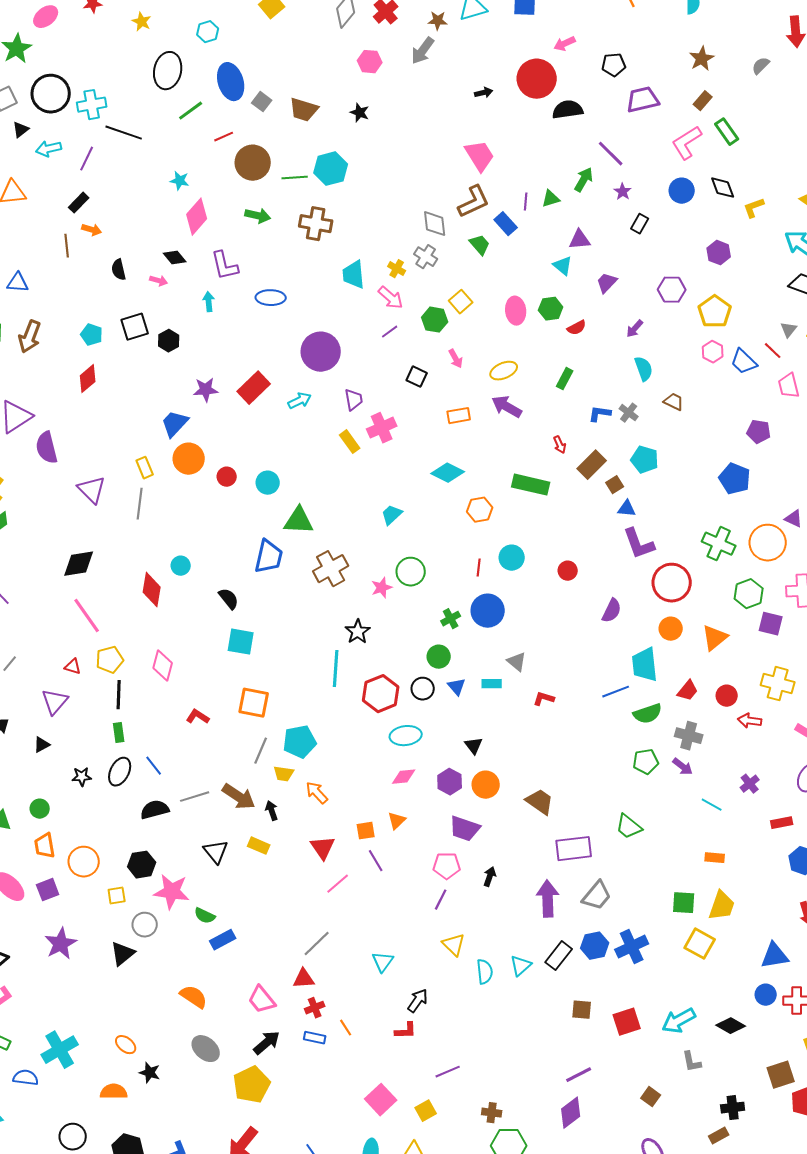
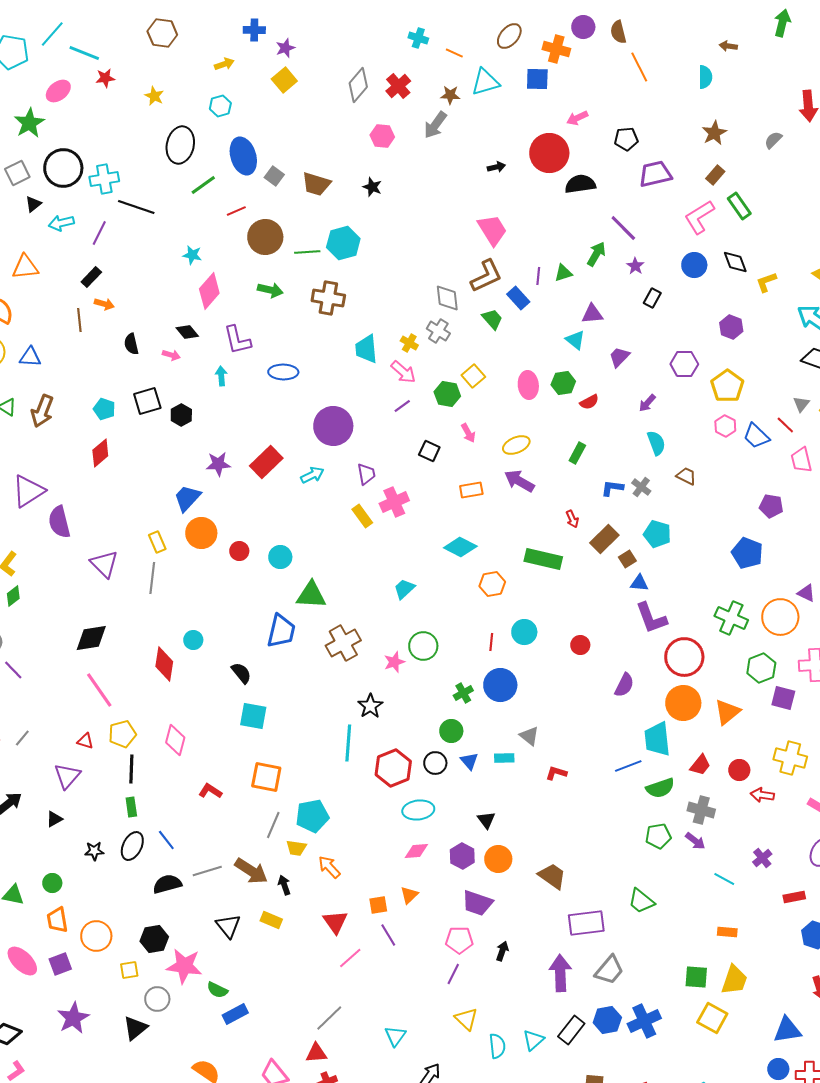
orange circle: (671, 629) -> (683, 703), size x1.5

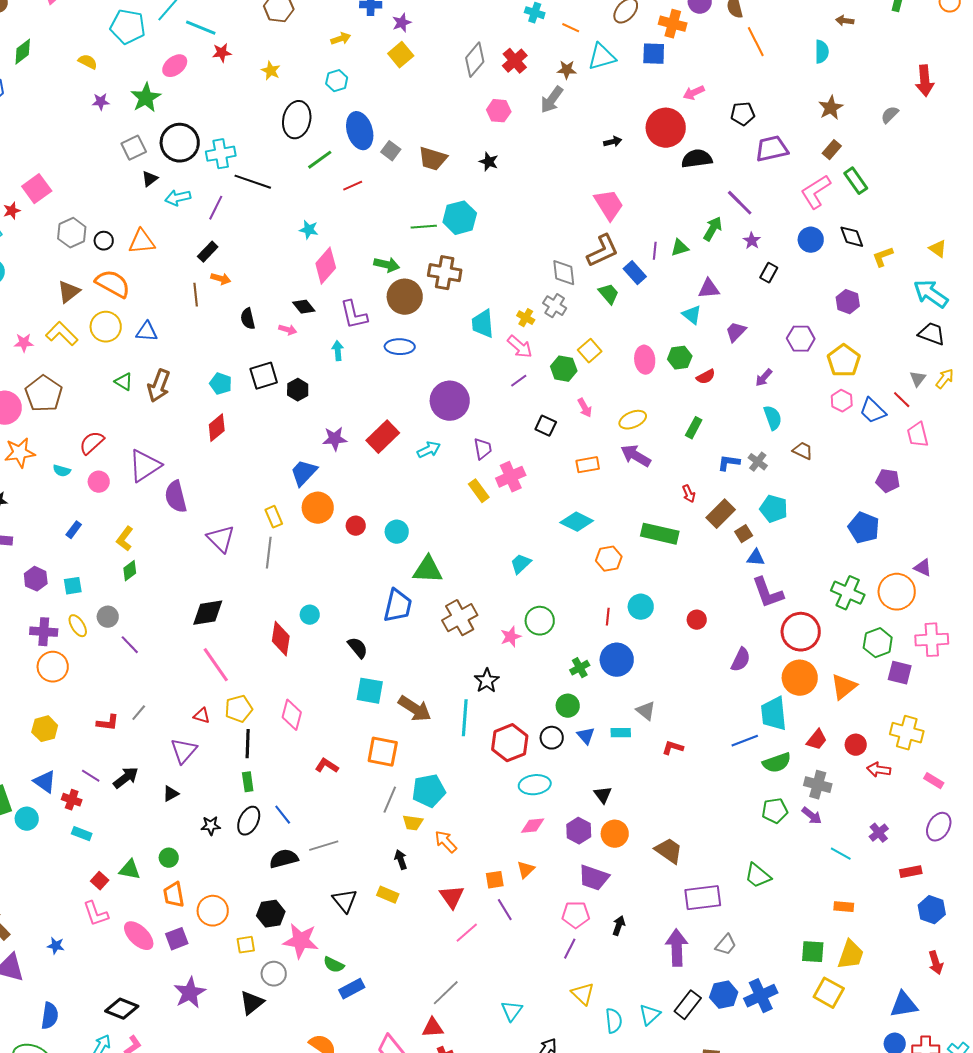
brown circle: (265, 237) -> (405, 297), moved
brown arrow: (251, 871) -> (415, 709), moved
gray trapezoid: (609, 970) -> (726, 945), size x0.7

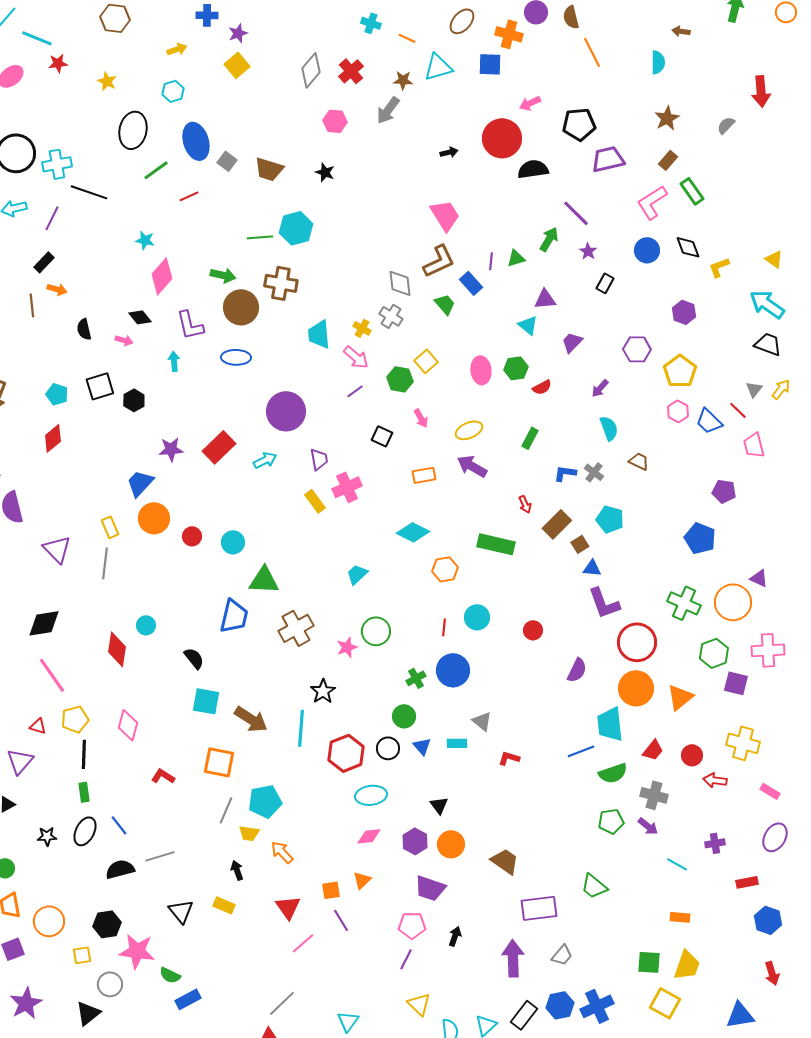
black pentagon: (743, 114) -> (579, 124), size x1.4
purple cross: (879, 833) -> (715, 843), turned 30

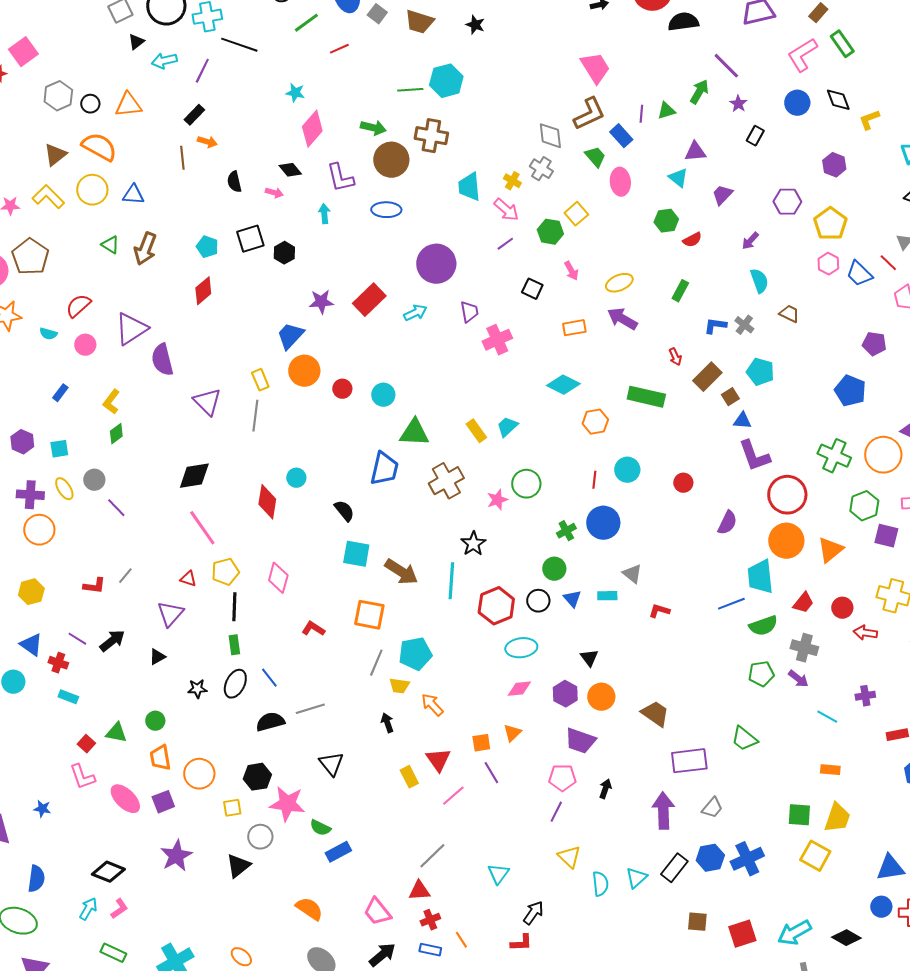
pink ellipse: (481, 370) -> (620, 182), moved
yellow rectangle: (315, 501) -> (476, 431), moved
yellow rectangle: (224, 905) -> (409, 777), moved, turned 40

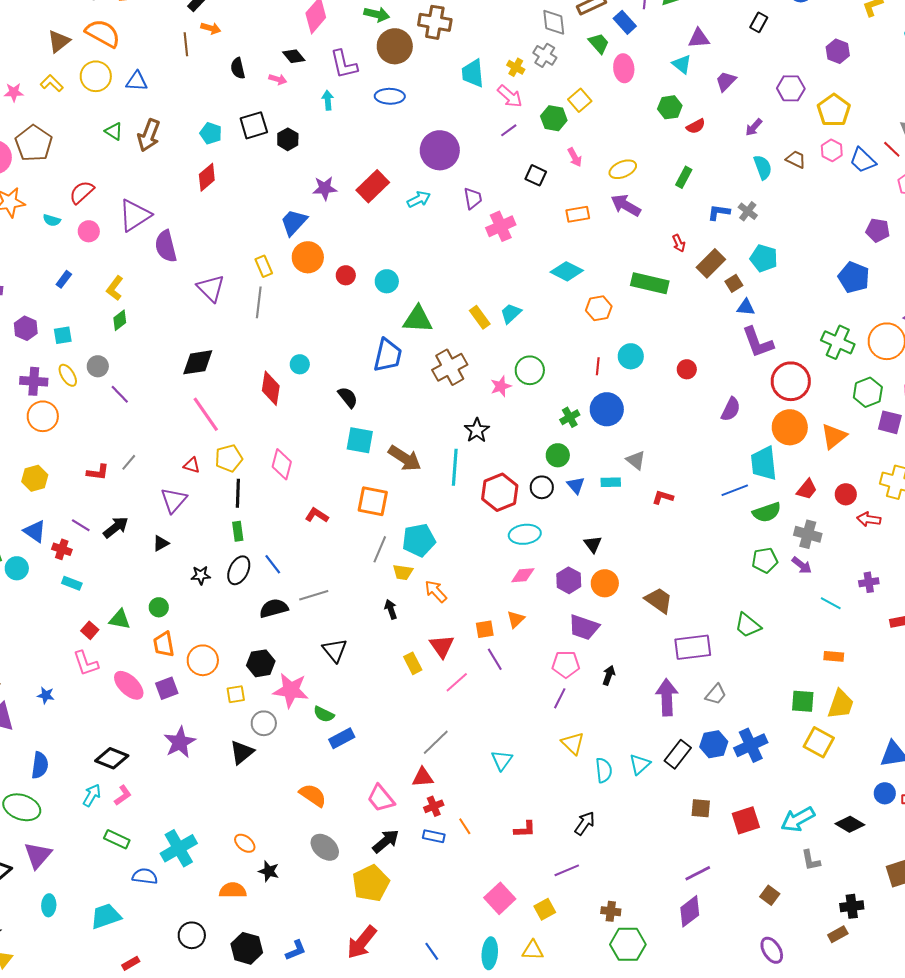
yellow L-shape: (48, 197) -> (52, 83), size x0.7
brown trapezoid: (789, 314) -> (796, 159), moved
black arrow: (533, 913) -> (585, 823), moved

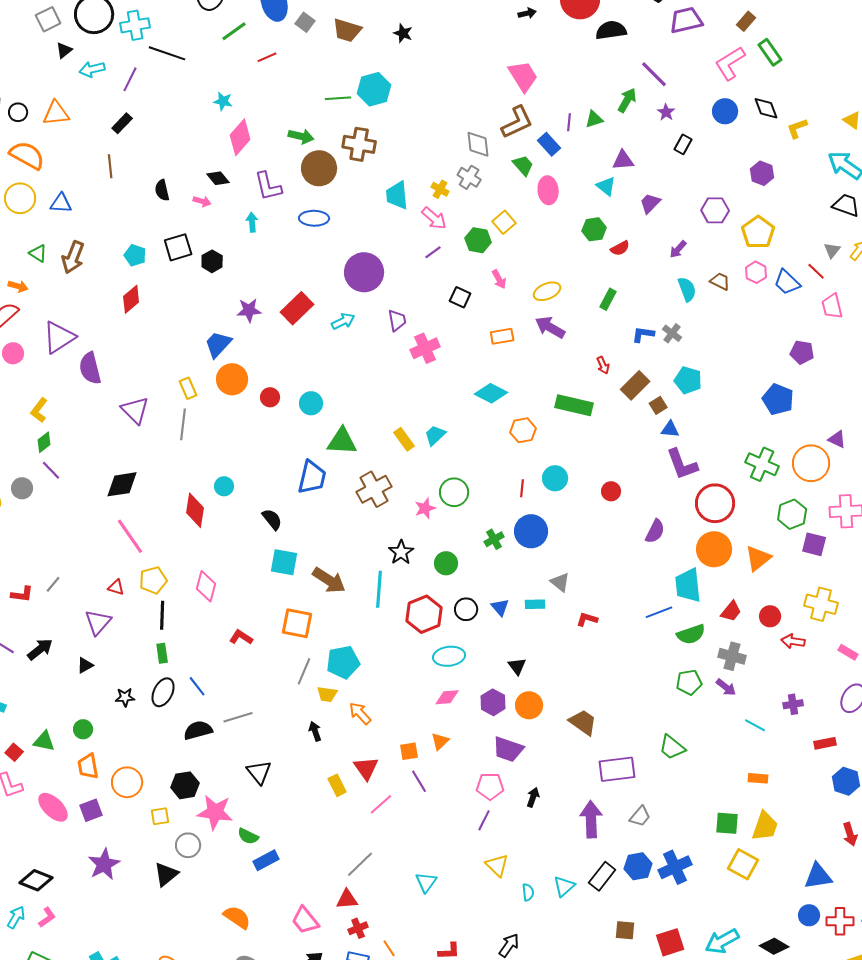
orange arrow: (211, 28) -> (18, 286), moved
purple line: (120, 394) -> (51, 470), moved
green circle: (558, 455) -> (446, 563), moved
cyan semicircle: (604, 770) -> (528, 892), size x0.7

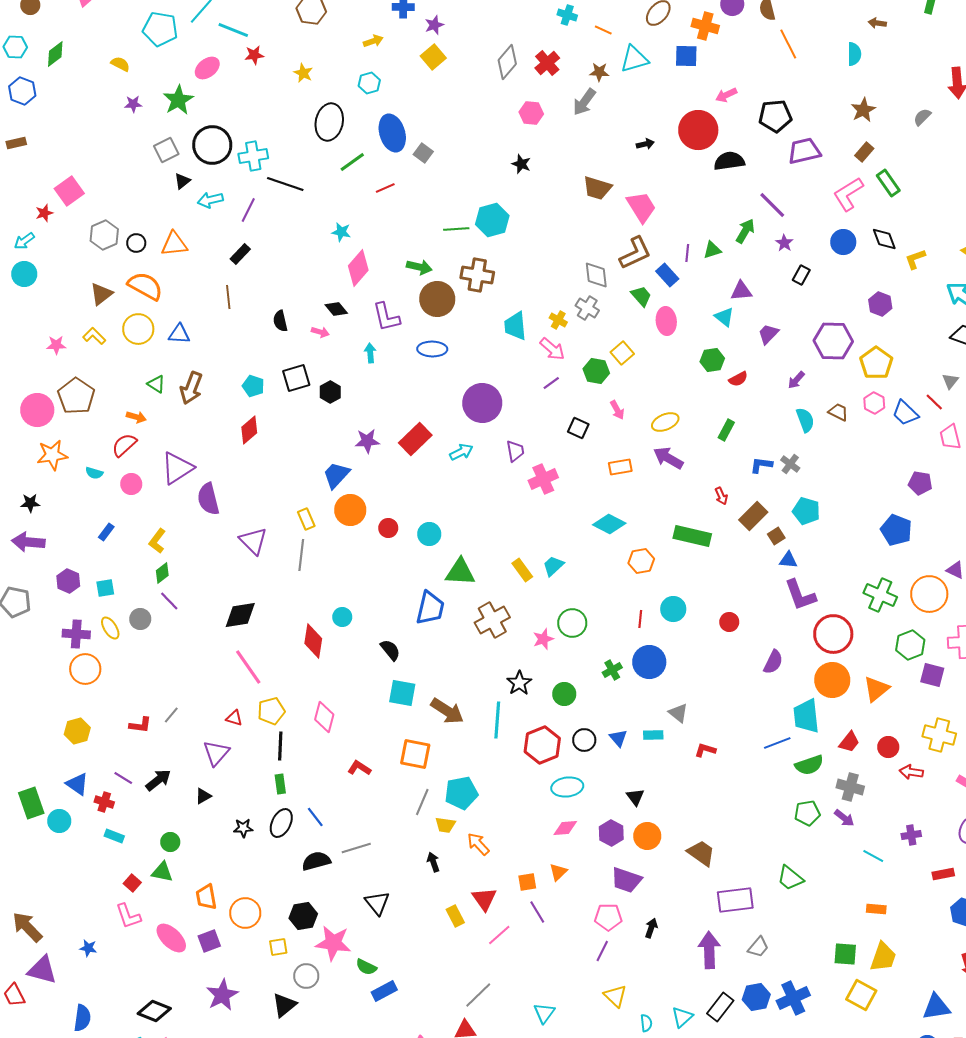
brown trapezoid: (347, 30) -> (597, 188), moved
purple hexagon: (715, 210) -> (833, 341), size x1.4
green circle: (83, 729) -> (170, 842), moved

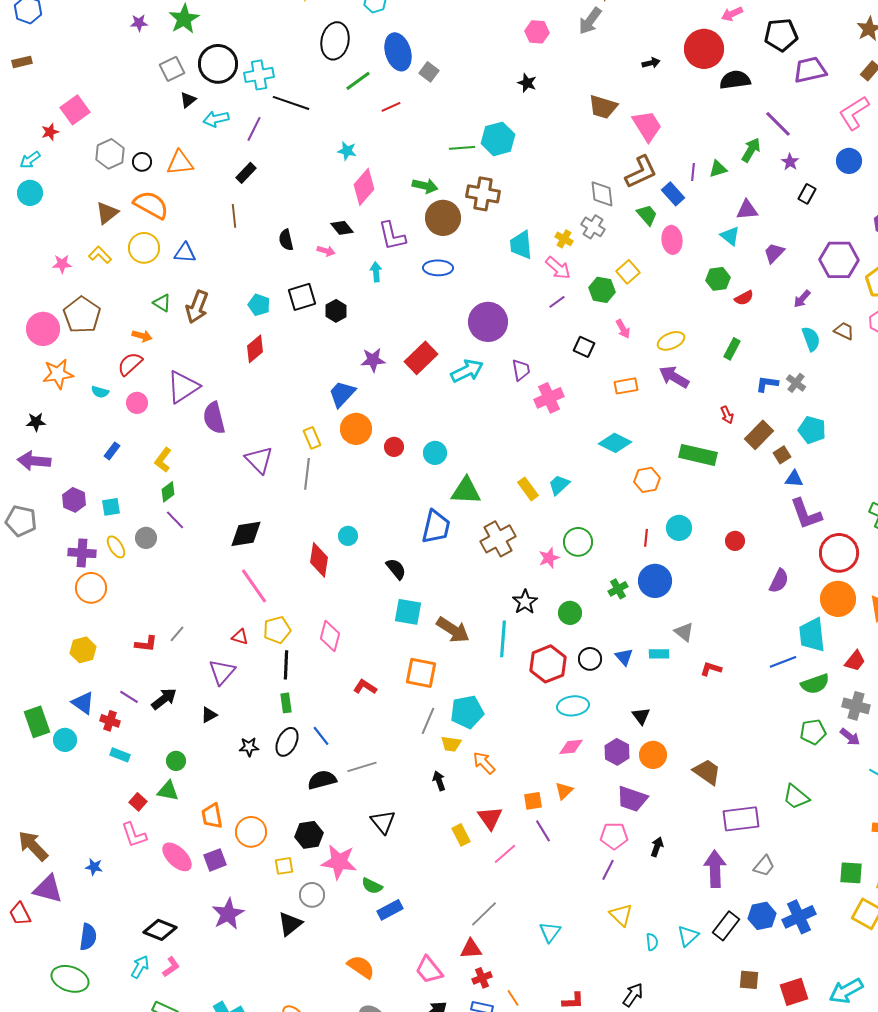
cyan arrow: (461, 452) -> (467, 371), size x1.4

